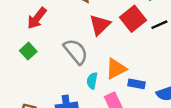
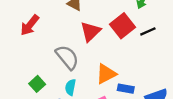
green square: (28, 51) -> (37, 84), moved
cyan semicircle: (92, 81) -> (70, 87), moved

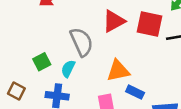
red square: (122, 26) -> (149, 24), turned 35
cyan semicircle: (70, 87) -> (68, 69), moved

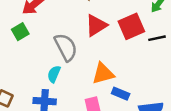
red square: (149, 24) -> (131, 26), turned -32
green square: (42, 62) -> (20, 32), moved

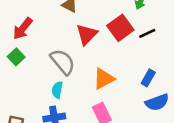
blue rectangle: (121, 94) -> (148, 78), moved, turned -70

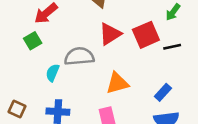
gray semicircle: (63, 62) -> (79, 56), turned -68
cyan semicircle: (57, 90) -> (53, 73), moved

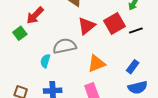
green square: (33, 41) -> (20, 33), moved

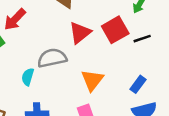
orange triangle: (96, 63) -> (92, 80), turned -30

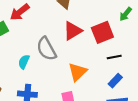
black line: (142, 39) -> (114, 57), moved
gray semicircle: (52, 58) -> (46, 49), turned -115

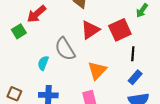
black line: (114, 57) -> (133, 54), turned -72

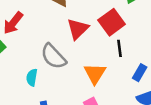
black line: (133, 54) -> (120, 48), moved

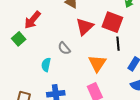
red square: (112, 22) -> (112, 22), turned -35
gray semicircle: (53, 56) -> (64, 48), size x0.6

